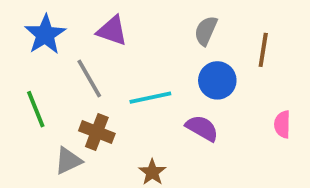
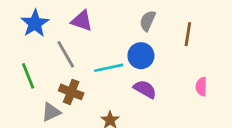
blue circle: (217, 80) -> (141, 56), moved

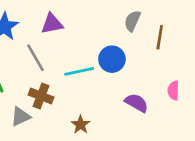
purple triangle: (82, 21) -> (52, 24), turned -30
gray semicircle: (148, 21) -> (132, 21), moved
purple semicircle: (145, 89) -> (137, 103), moved

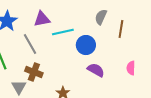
cyan line: (79, 71) -> (63, 32), moved
purple semicircle: (137, 103) -> (96, 70), moved
gray triangle: (21, 116) -> (19, 87), turned -35

